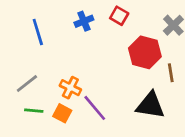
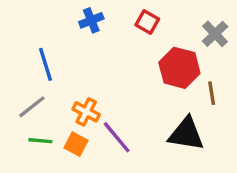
blue cross: (84, 21) -> (91, 20), moved
blue line: (38, 32) -> (45, 64), moved

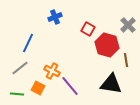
red square: (147, 22) -> (88, 29), moved
blue line: (45, 64) -> (28, 43), turned 42
green line: (40, 141) -> (17, 94), moved
orange square: (76, 144) -> (38, 88), moved

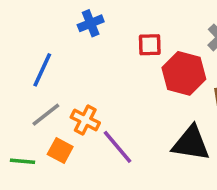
red square: (88, 29) -> (150, 45), turned -32
gray line: (20, 68) -> (46, 115), moved

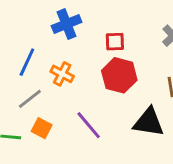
blue cross: (91, 23) -> (67, 24), size x1.4
red hexagon: (184, 73) -> (119, 75), moved
orange cross: (85, 120) -> (62, 74), moved

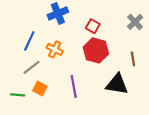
red square: (115, 42) -> (93, 26), turned 32
purple line: (89, 125) -> (74, 86), turned 30

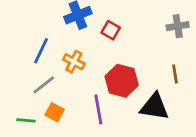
gray cross: (135, 22) -> (178, 26), turned 35
red square: (93, 26) -> (111, 30), moved
red hexagon: (96, 50) -> (122, 81), moved

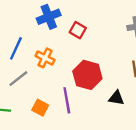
black triangle: (154, 107) -> (116, 98), size x0.6
orange square: (55, 112) -> (40, 108), moved

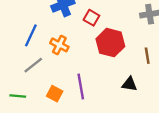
red hexagon: (87, 75) -> (110, 43), moved

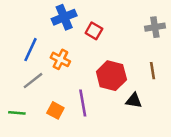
red hexagon: (110, 43) -> (111, 76), moved

